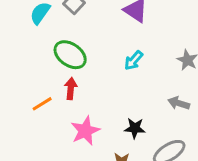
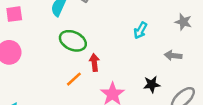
green ellipse: (70, 55) -> (73, 41), moved
gray arrow: (179, 103) -> (173, 55), moved

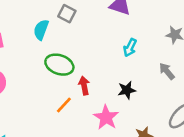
gray arrow: (173, 55) -> (167, 71), turned 49
black star: (152, 84) -> (127, 90), moved

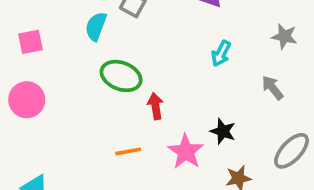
black star: (127, 90) -> (223, 131), moved, turned 30
orange line: (64, 105) -> (128, 151), moved, turned 36

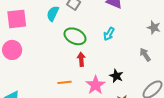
pink square: (31, 42) -> (17, 19), size x1.5
cyan arrow: (221, 54) -> (109, 34), moved
green ellipse: (121, 76) -> (75, 36), moved

